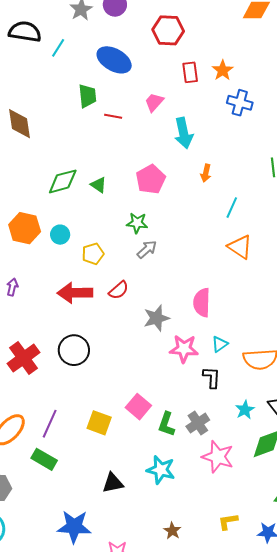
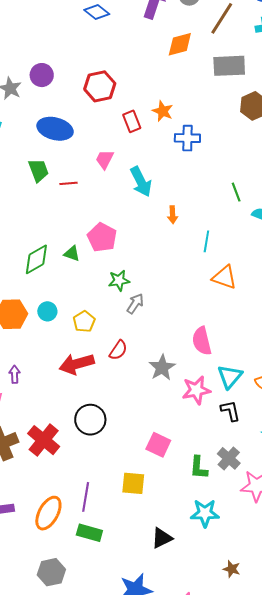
pink pentagon: (151, 179) -> (102, 237), moved
cyan triangle: (220, 344) -> (230, 377), size x1.5
pink square: (138, 407) -> (158, 445), moved

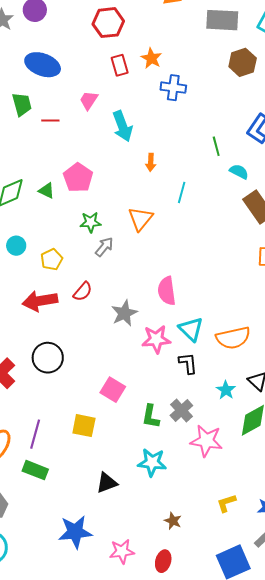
red hexagon: (100, 86) -> (108, 23), moved
orange triangle: (224, 277) -> (140, 219), moved, turned 44
cyan triangle: (230, 377) -> (191, 329), turned -32

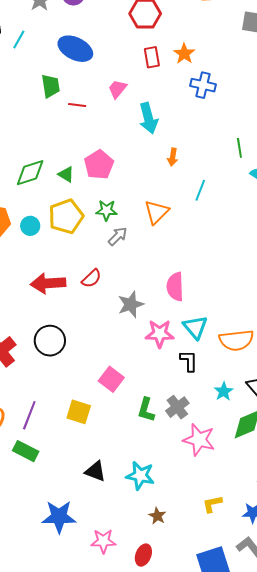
yellow pentagon: (52, 259) -> (66, 216), moved, size x1.6
cyan star: (152, 462) -> (140, 476), moved
black triangle: (107, 483) -> (95, 471), turned 35

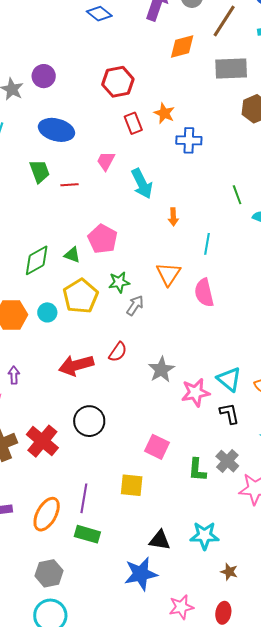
pink semicircle: (175, 287) -> (204, 293), moved
blue star: (59, 517) -> (141, 574), moved

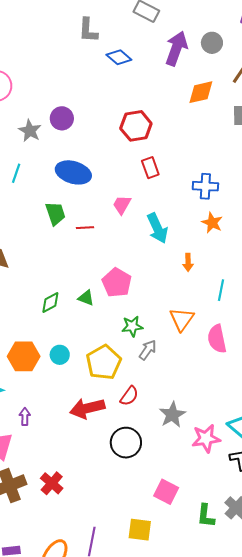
orange star: (164, 113) -> (212, 223), moved
green diamond: (37, 260) -> (50, 302), size x0.7
yellow pentagon: (81, 296) -> (104, 362), moved
black circle: (89, 421) -> (126, 443), moved
red cross: (42, 441) -> (52, 483), size x0.7

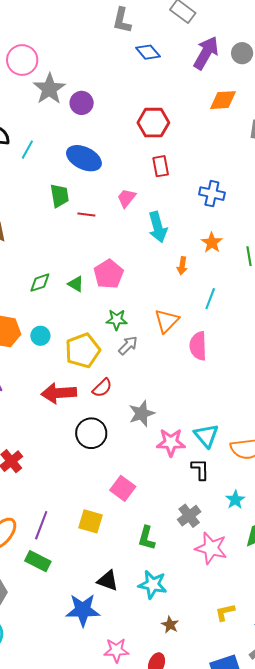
gray star: (30, 131) -> (49, 89), moved, size x1.4
orange star: (212, 223) -> (212, 243), moved
green L-shape: (206, 516) -> (147, 538), moved

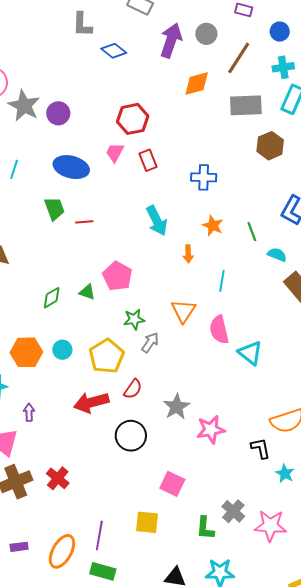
pink trapezoid: (126, 198) -> (115, 152), moved
cyan triangle: (206, 436) -> (250, 353), moved
black L-shape: (200, 469) -> (260, 448), moved
gray cross: (189, 516) -> (233, 511), moved

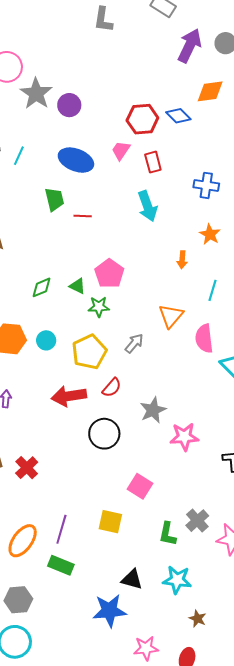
blue diamond: (114, 51) -> (178, 116), moved
cyan arrow: (157, 221) -> (148, 206), moved
green star: (134, 319) -> (99, 307), moved

